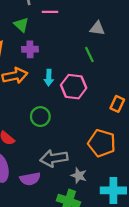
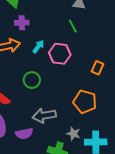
cyan arrow: (49, 78) -> (38, 47), turned -144
gray star: (79, 176) -> (73, 134), moved

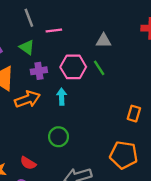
cyan arrow: (38, 47) -> (62, 97), turned -32
pink hexagon: (60, 54) -> (73, 67), moved

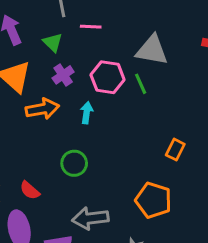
gray triangle: (104, 41) -> (152, 50), size x1.6
purple cross: (39, 71) -> (63, 75), turned -35

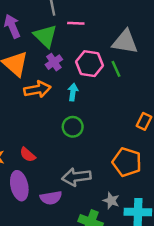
green triangle: (53, 42) -> (45, 36), size x1.5
green circle: (74, 163) -> (73, 127), moved

